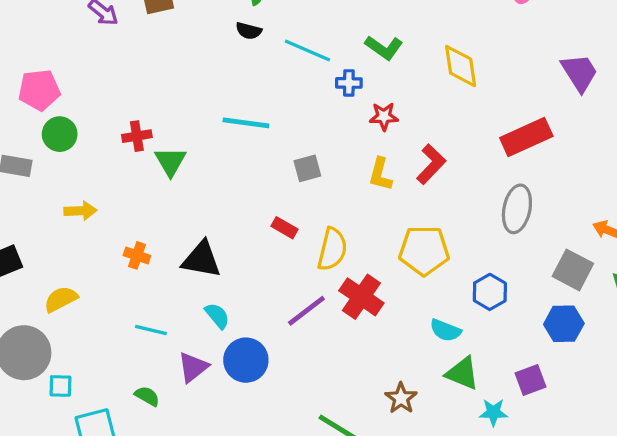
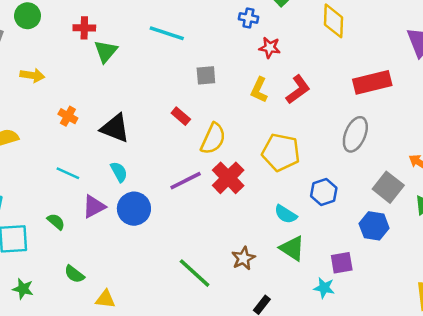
cyan star: (493, 412) -> (324, 288), moved

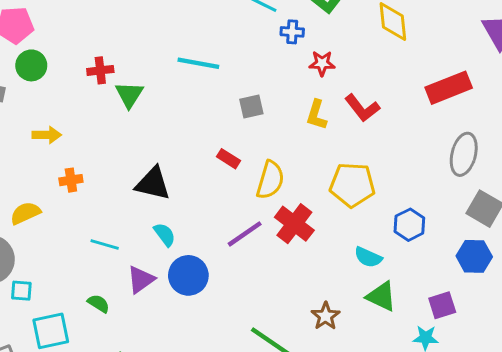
red L-shape: (298, 89) -> (362, 108), turned 96
orange cross: (68, 116) -> (71, 180), moved, turned -30
gray ellipse: (355, 134) -> (464, 154), moved

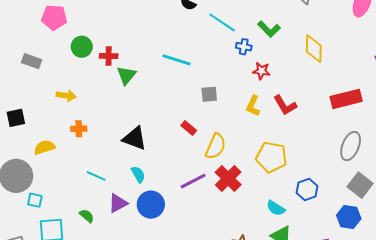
green circle: (31, 65) -> (82, 47), moved

